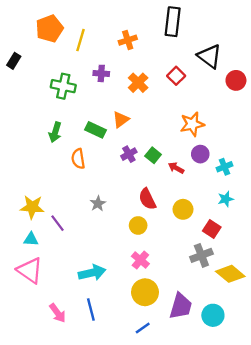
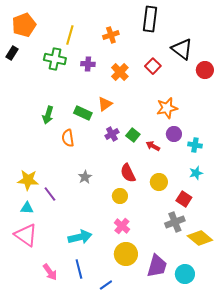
orange pentagon: (49, 29) -> (24, 25), moved
green cross: (63, 86) -> (55, 59), moved
cyan cross: (224, 167) -> (195, 145), turned 32
blue line: (143, 328) -> (106, 285), moved

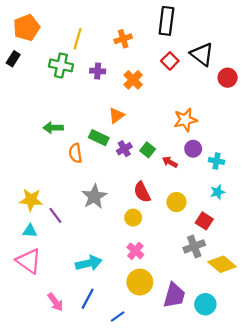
red square: (153, 66) -> (170, 61), moved
green rectangle: (83, 113) -> (99, 138), moved
green arrow: (48, 115) -> (53, 128), turned 72
gray star: (85, 177) -> (94, 196), size x1.6
blue line: (79, 269) -> (88, 299), turned 42

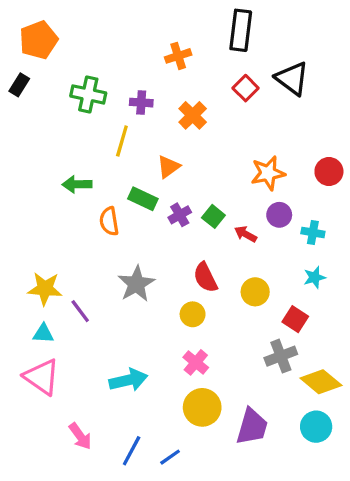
yellow line: (78, 39) -> (122, 141), moved
red circle: (228, 78) -> (329, 172), moved
blue line: (88, 299) -> (132, 451), moved
cyan circle: (205, 304) -> (316, 427), moved

